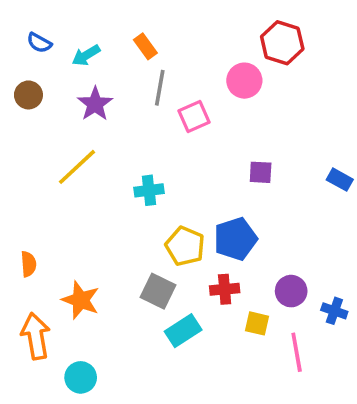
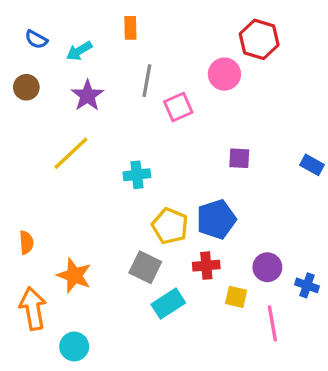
orange rectangle: (145, 46) -> (130, 28), moved, turned 35

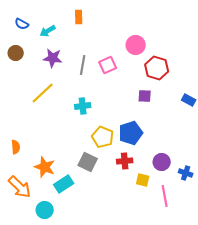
red hexagon: (259, 39) -> (157, 68), moved
gray line: (147, 81) -> (83, 65), moved
purple star: (87, 96) -> (53, 58), turned -30
cyan rectangle: (168, 304) -> (64, 184), moved
orange arrow: (33, 309) -> (20, 187), turned 145

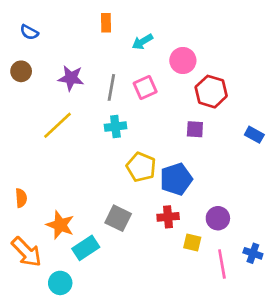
cyan arrow: (48, 31) -> (142, 42), moved
cyan cross: (83, 106) -> (115, 127), moved
yellow pentagon: (103, 137) -> (141, 167), moved
blue cross: (186, 173) -> (253, 253), moved

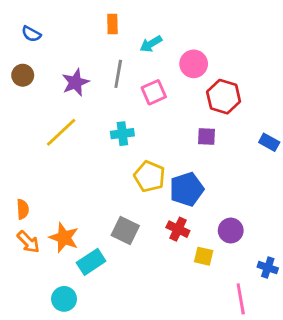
purple star: (71, 78) -> (75, 82), turned -30
gray line: (111, 87) -> (118, 74), moved
red cross: (168, 217) -> (178, 229), turned 30
orange arrow: (26, 252) -> (28, 242), moved, size x0.7
pink line: (222, 264) -> (241, 299), moved

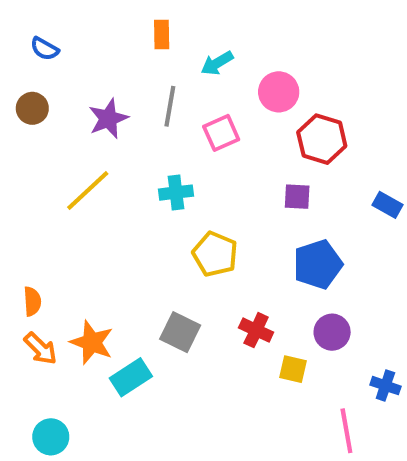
blue pentagon: (187, 189) -> (318, 264), moved
cyan circle: (64, 299) -> (51, 437), moved

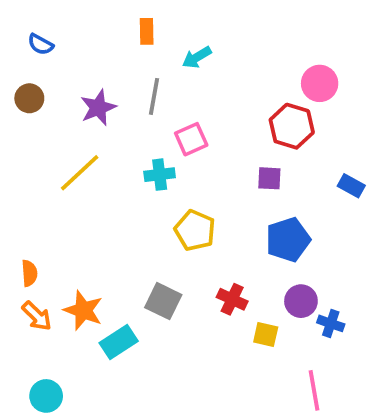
pink circle: (279, 92) -> (320, 83), moved
pink square: (221, 133) -> (191, 139), moved
blue cross: (385, 386) -> (331, 323), moved

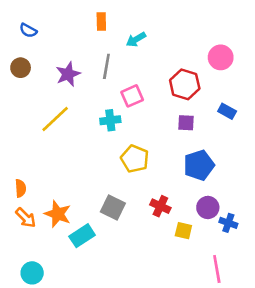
red hexagon: (292, 126) -> (185, 84), moved
blue rectangle: (351, 186) -> (227, 111), moved

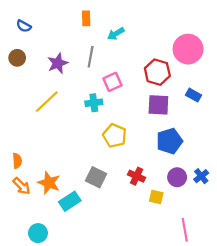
pink circle: (221, 57) -> (188, 49), size x1.4
purple square: (186, 123) -> (158, 105), size x1.5
blue cross: (228, 223) -> (201, 176), moved, turned 32
cyan circle: (32, 273) -> (38, 233), moved

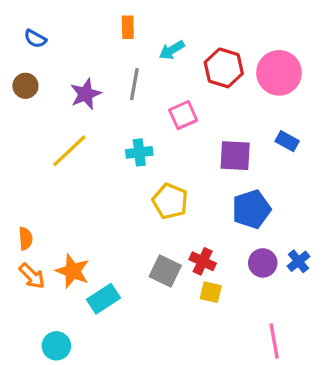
red hexagon: (157, 72) -> (224, 68), moved
pink square: (112, 82) -> (183, 115), moved
gray square: (96, 177) -> (165, 271), moved
yellow square: (156, 197) -> (211, 292), moved

